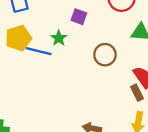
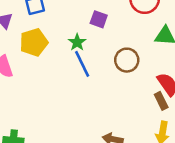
blue line: (39, 51) -> (82, 64), moved, turned 50

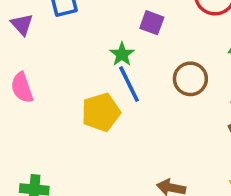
yellow pentagon: (34, 42) -> (101, 112), moved

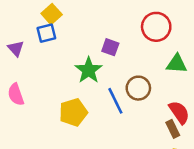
green star: (122, 54) -> (89, 70), size x1.5
blue line: (129, 84) -> (115, 101), moved

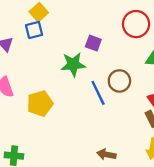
green star: (89, 70) -> (73, 64), turned 30
yellow pentagon: (73, 112) -> (40, 103), moved

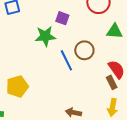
yellow pentagon: (40, 103) -> (17, 86), moved

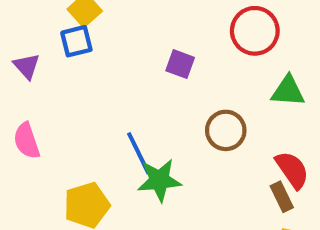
green star: (45, 36) -> (159, 180), moved
blue line: (66, 60) -> (139, 153), moved

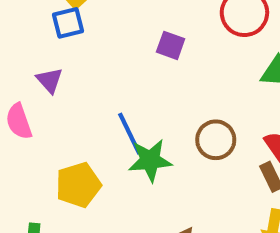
purple triangle: (27, 66) -> (50, 80), moved
brown circle: (226, 130) -> (216, 140), moved

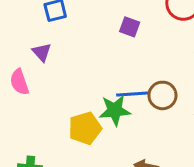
blue line: (130, 134) -> (133, 94), moved, turned -68
yellow pentagon: (78, 185) -> (85, 128), moved

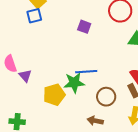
purple triangle: (42, 52) -> (25, 76), moved
brown circle: (162, 95) -> (106, 97), moved

